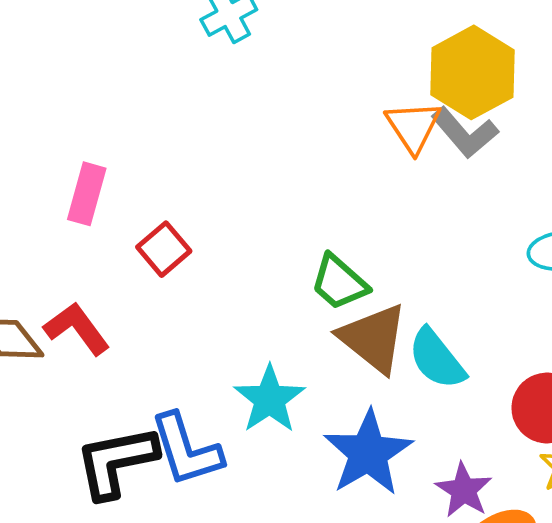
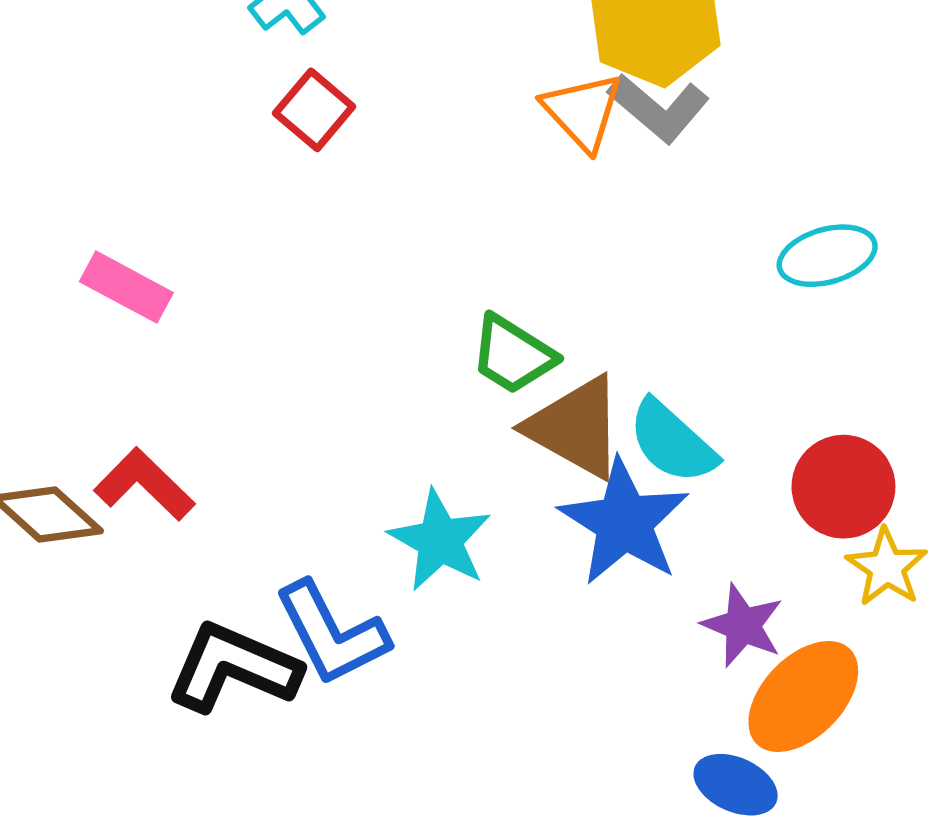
pink rectangle: (87, 194) -> (126, 287), turned -68
red square: (164, 249) -> (314, 110), moved
blue star: (368, 453) -> (624, 522), moved
black L-shape: (116, 462) -> (233, 668), turned 44

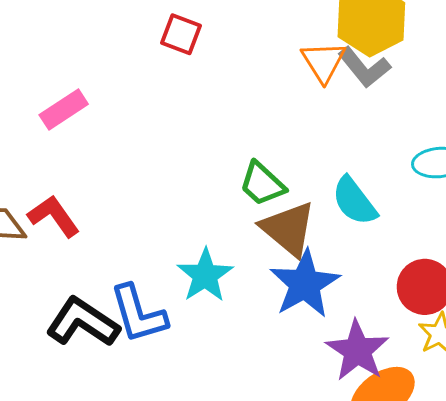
red square: (314, 110) -> (181, 34), turned -30
pink rectangle: (126, 287) -> (64, 110), turned -72
cyan semicircle: (672, 442) -> (354, 201), moved
purple star: (743, 625) -> (357, 351), size x1.4

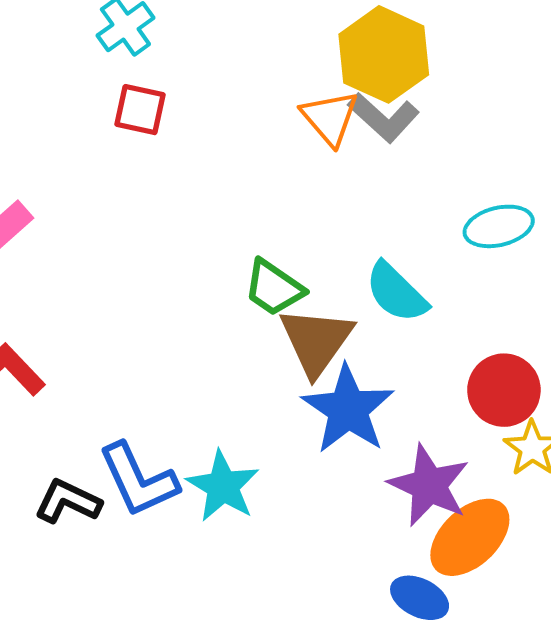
brown triangle: (288, 229) -> (316, 341), turned 34
cyan star: (205, 275) -> (223, 486), moved
black L-shape: (83, 322) -> (68, 501), size x0.7

